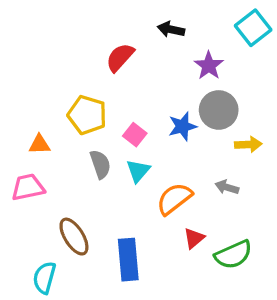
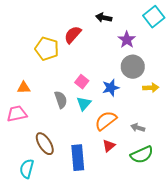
yellow pentagon: (87, 115) -> (47, 49), moved
blue star: (182, 126) -> (111, 88), moved
gray arrow: (227, 187) -> (138, 128), moved
red triangle: (194, 238) -> (109, 146), moved

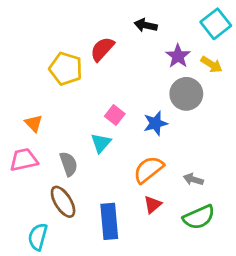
orange triangle: (24, 88) -> (34, 123), turned 48
yellow arrow: (151, 88) -> (212, 64), moved, turned 35
gray semicircle: (61, 100) -> (69, 164), moved
cyan triangle: (84, 104) -> (101, 143), moved

